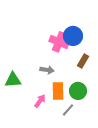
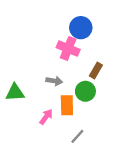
blue circle: (73, 36) -> (81, 28), moved
green circle: (78, 91) -> (85, 91), moved
gray line: (68, 110) -> (77, 136), moved

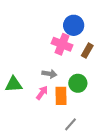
brown rectangle: (96, 70) -> (87, 51), moved
pink arrow: (46, 117) -> (42, 93), moved

